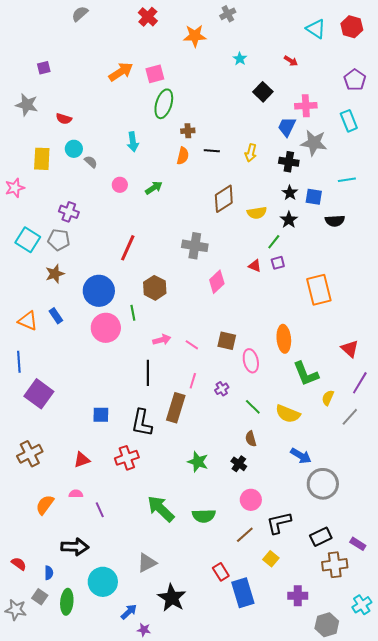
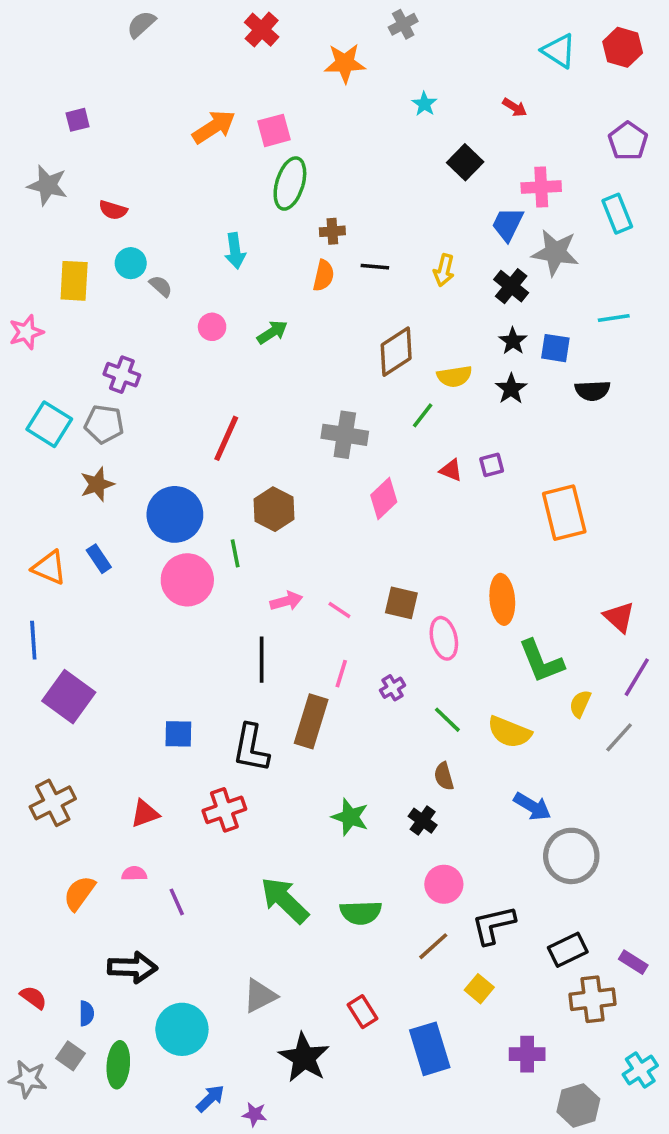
black cross: (289, 162) -> (511, 286), turned 30
green line: (274, 242) -> (423, 415), moved
red rectangle: (221, 572) -> (362, 1012), moved
blue arrow: (129, 612) -> (210, 1098), moved

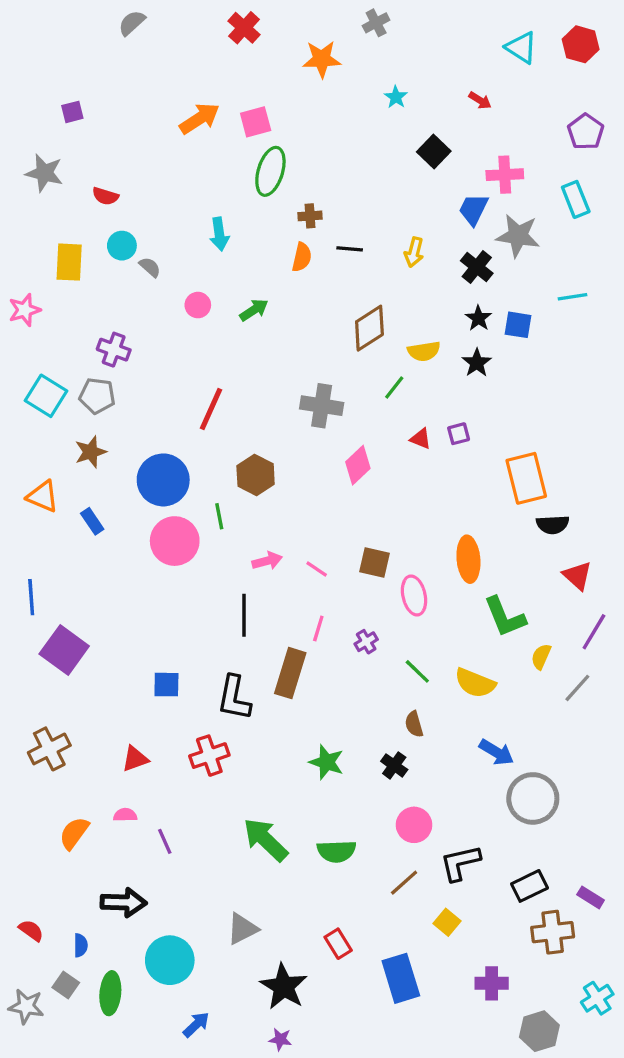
black semicircle: (593, 391) -> (553, 525), moved
orange triangle: (49, 567) -> (43, 496), moved
purple star: (255, 1114) -> (280, 1039), moved

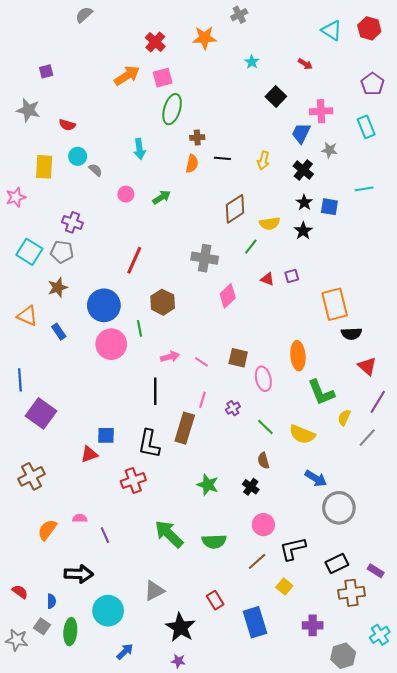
red cross: (244, 28) -> (155, 42), moved
gray star: (518, 236) -> (329, 150), size x0.6
red triangle: (135, 759) -> (89, 454), moved

